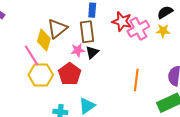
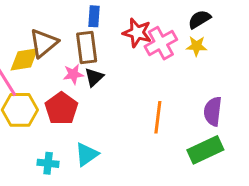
yellow diamond: (44, 40) -> (24, 59), turned 65

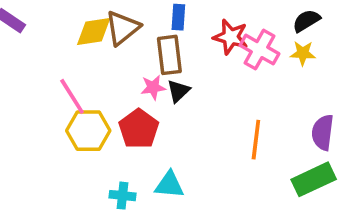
brown triangle: (44, 43) -> (123, 28), moved
pink cross: (161, 43) -> (260, 50), turned -32
yellow diamond: (24, 59) -> (94, 31), moved
cyan triangle: (87, 154) -> (169, 185), turned 40

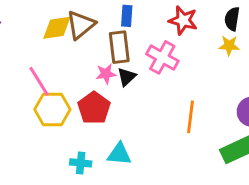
black semicircle: (306, 21) -> (232, 19), turned -50
red star: (231, 37) -> (183, 20), moved
pink cross: (260, 50) -> (162, 57), moved

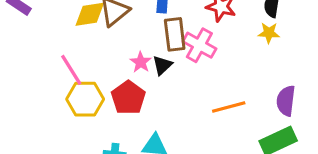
brown rectangle: (119, 47) -> (175, 34), moved
pink star: (106, 74) -> (141, 62), turned -30
orange line: (191, 117) -> (229, 107), turned 68

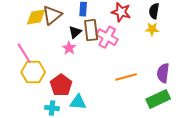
black triangle: (162, 65) -> (75, 32), moved
red pentagon: (128, 98) -> (61, 85), moved

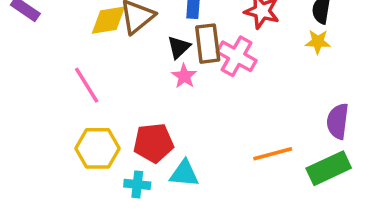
pink star: (69, 48) -> (184, 76), moved
yellow hexagon: (33, 72) -> (98, 148), moved
orange line: (126, 77) -> (273, 154), moved
red pentagon: (61, 85) -> (153, 143), turned 30

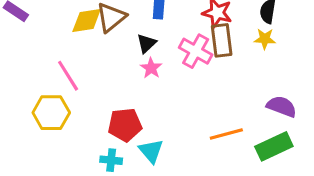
brown rectangle: (208, 44) -> (222, 40), moved
purple semicircle: (338, 121) -> (282, 106), turned 104
yellow hexagon: (98, 148) -> (51, 113), moved
cyan triangle: (184, 174) -> (151, 151), turned 44

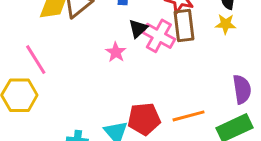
black triangle: (146, 43) -> (138, 28), moved
purple semicircle: (282, 106) -> (242, 89), turned 60
red pentagon: (125, 125) -> (144, 119), moved

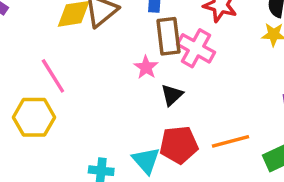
brown rectangle: (184, 25) -> (168, 36), moved
black triangle: (138, 28) -> (172, 95), moved

